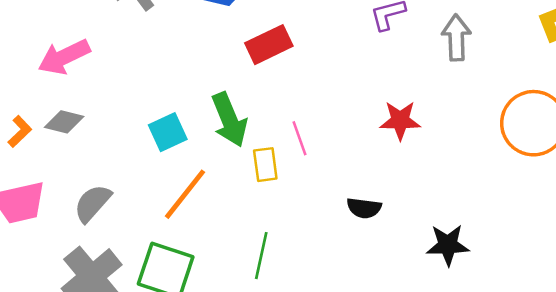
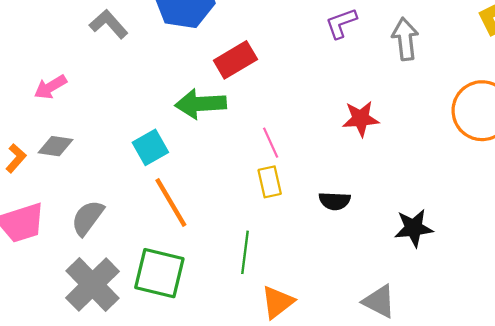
pink arrow: (64, 57) -> (50, 87), size x0.7
green arrow: (229, 120) -> (201, 104), moved, turned 114
yellow rectangle: (265, 165) -> (270, 182), moved
orange line: (185, 194) -> (171, 202), turned -64

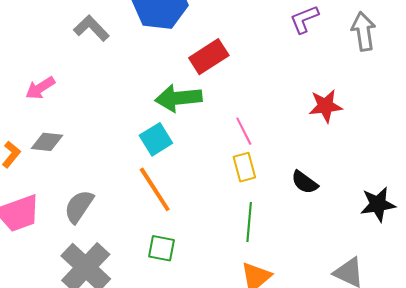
cyan square: (150, 147) -> (156, 139), moved
black semicircle: (335, 201) -> (305, 182), turned 36
green line: (245, 252) -> (249, 222), moved
green square: (159, 273) -> (161, 248), moved, size x0.6

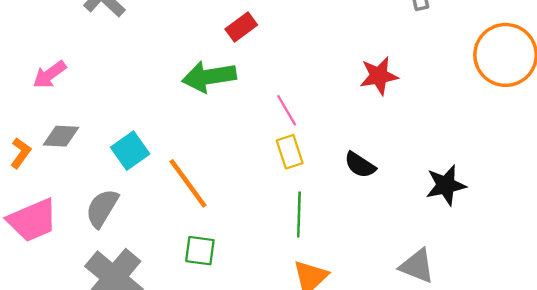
red rectangle: (209, 57) -> (241, 27), size x0.7
cyan square: (156, 139) -> (130, 151), moved

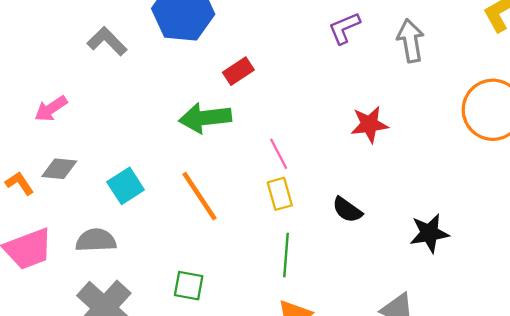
orange L-shape: (21, 153) -> (20, 183), turned -72
orange line: (188, 183) -> (200, 196), moved
gray semicircle: (102, 208) -> (96, 240), turned 54

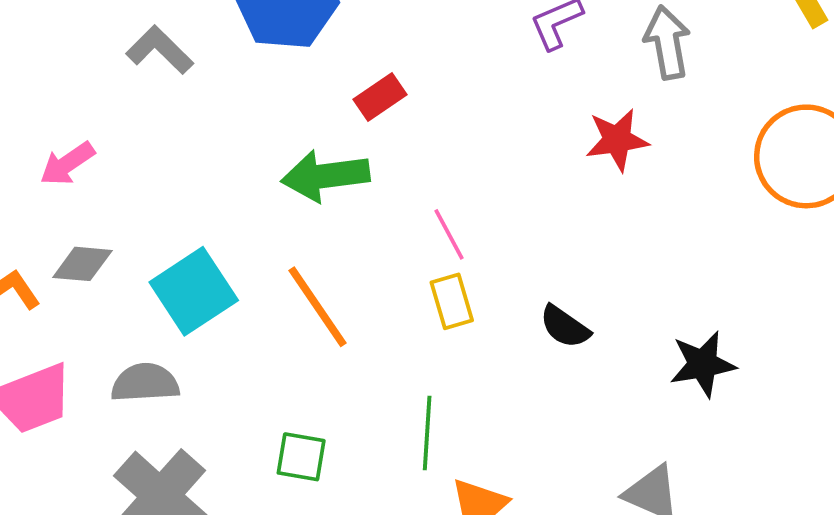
red star: (369, 124) -> (617, 140), moved
cyan square: (126, 186) -> (194, 291), size x1.4
green line: (286, 255) -> (427, 433), moved

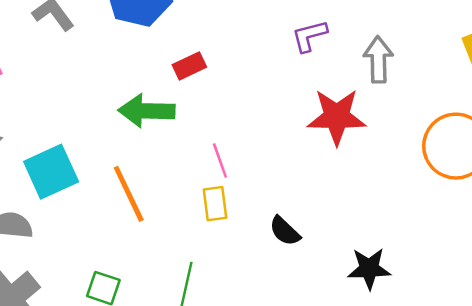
red star: (617, 140) -> (337, 117), size x1.4

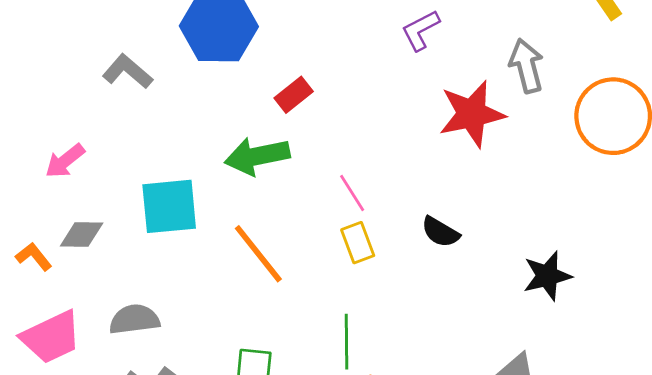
gray arrow: (378, 60) -> (526, 66), moved
cyan square: (51, 172) -> (169, 206), moved, turned 32
black semicircle: (285, 231) -> (440, 232), moved

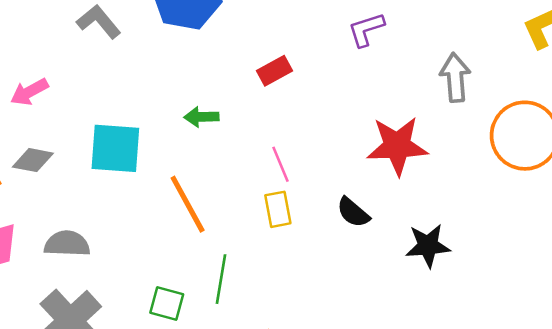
red rectangle: (294, 95) -> (274, 71), moved
red star: (472, 114) -> (397, 146), moved
green arrow: (257, 156) -> (201, 117), size x0.6
black star: (547, 276) -> (428, 246), moved
green line: (346, 342) -> (221, 279), moved

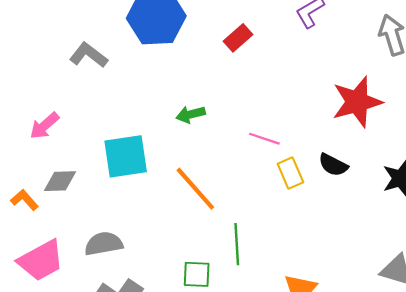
red rectangle: (274, 71) -> (238, 38), moved
pink line: (280, 164) -> (264, 139), turned -36
yellow rectangle: (278, 209) -> (290, 173), moved

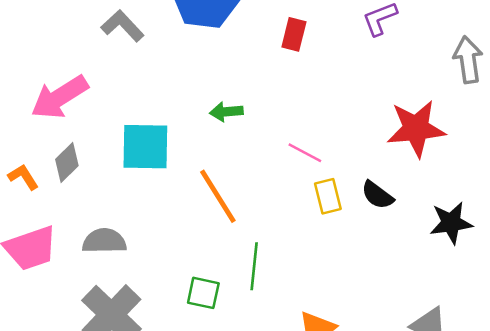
red rectangle: (238, 38) -> (294, 34), turned -44
pink arrow: (44, 126) -> (60, 97), size x1.6
gray diamond: (60, 181) -> (67, 162), turned -52

